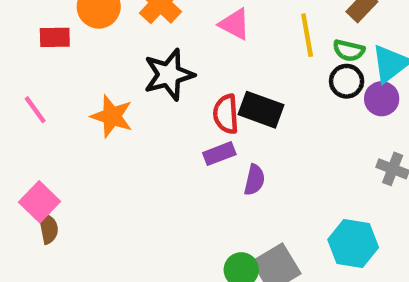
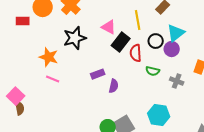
pink triangle: (235, 24) -> (109, 27), moved
green semicircle: (349, 50) -> (153, 71), moved
pink line: (35, 110) -> (53, 79), moved, turned -32
black rectangle: (261, 110) -> (121, 42), moved, turned -72
red semicircle: (226, 114) -> (136, 53), moved

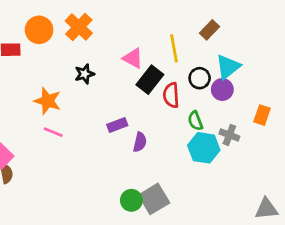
black star: (75, 38) -> (84, 74), size x0.6
green semicircle: (153, 71) -> (195, 121), turned 56
cyan hexagon: (159, 115) -> (204, 148), moved

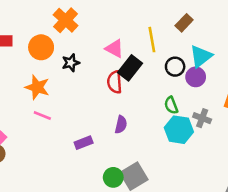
orange circle: (39, 30) -> (41, 47), moved
red semicircle: (171, 95) -> (115, 82), moved
purple rectangle: (117, 125) -> (84, 143), moved

